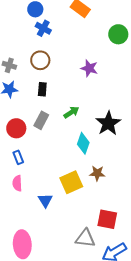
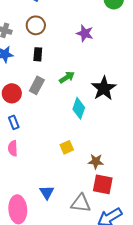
brown star: (97, 173) -> (96, 161), moved
yellow square: (71, 182) -> (67, 147), size x0.6
blue triangle: (45, 200) -> (47, 192), moved

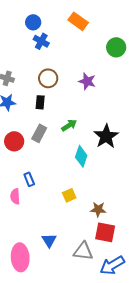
brown circle: (36, 25) -> (48, 78), moved
blue rectangle: (14, 122) -> (29, 179), moved

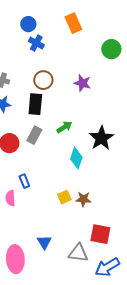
orange rectangle: (78, 21) -> (73, 23), turned 30
black rectangle: (40, 102) -> (35, 104), size x1.5
brown star: (98, 209) -> (83, 199), moved

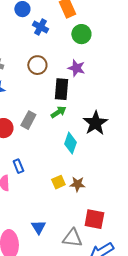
blue cross: (36, 43) -> (40, 27), moved
green circle: (111, 49) -> (81, 34), moved
black rectangle: (35, 104) -> (61, 89), moved

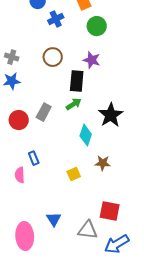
blue cross: (40, 27) -> (56, 19), turned 35
brown star: (77, 184) -> (103, 163), moved

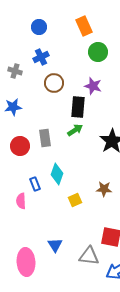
blue cross: (56, 19) -> (41, 57), moved
gray cross: (12, 57) -> (15, 71), moved
gray rectangle: (44, 112) -> (45, 138), turned -36
cyan diamond: (86, 135) -> (57, 174), moved

